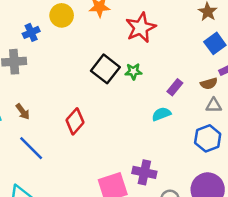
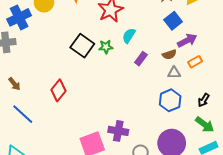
blue cross: (31, 32) -> (19, 17), size x1.6
cyan semicircle: (161, 114) -> (129, 36), moved, turned -35

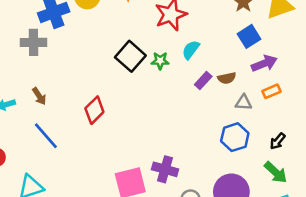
brown semicircle: (169, 55) -> (227, 78), moved

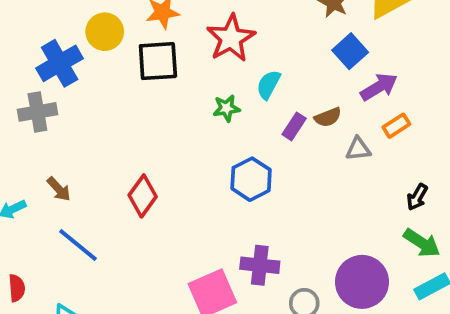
black square: (130, 56) -> (158, 61), moved, turned -36
blue hexagon: (235, 137) -> (251, 179), moved

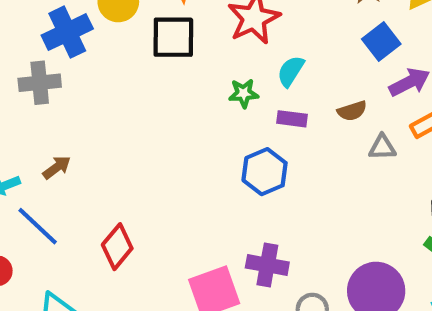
purple rectangle: (294, 126) -> (292, 119), moved, turned 60
brown arrow: (59, 189) -> (57, 167), turned -88
red diamond: (143, 196) -> (117, 247), moved
blue line: (78, 245) -> (38, 226), moved

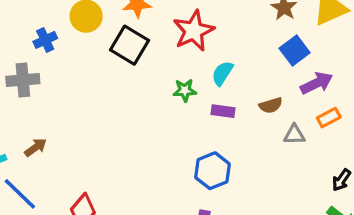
blue cross: (67, 32) -> (45, 40), size x0.6
black square: (173, 37) -> (129, 45), turned 30
blue hexagon: (265, 172) -> (213, 171), moved

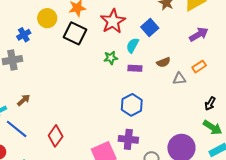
blue square: (295, 50) -> (150, 28), moved
purple arrow: (317, 83) -> (199, 34), moved

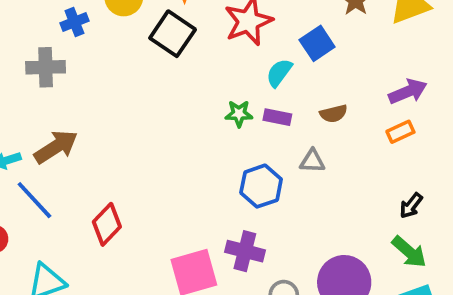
purple arrow: (199, 34) -> (408, 91), moved
green star: (111, 58) -> (239, 114), moved
gray triangle: (179, 79) -> (312, 161), moved
brown arrow: (24, 100) -> (56, 147), size x1.6

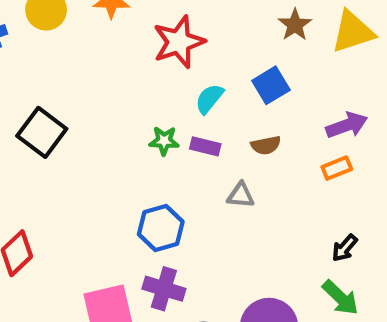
black square: (173, 34) -> (42, 132), moved
blue square: (317, 43) -> (271, 85), moved
blue hexagon: (261, 186) -> (161, 228), moved

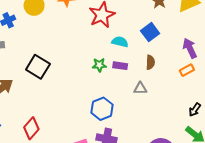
cyan semicircle: (209, 99) -> (120, 42), turned 70
purple arrow: (347, 125) -> (190, 48), turned -90
brown semicircle: (266, 145) -> (150, 62), turned -72

